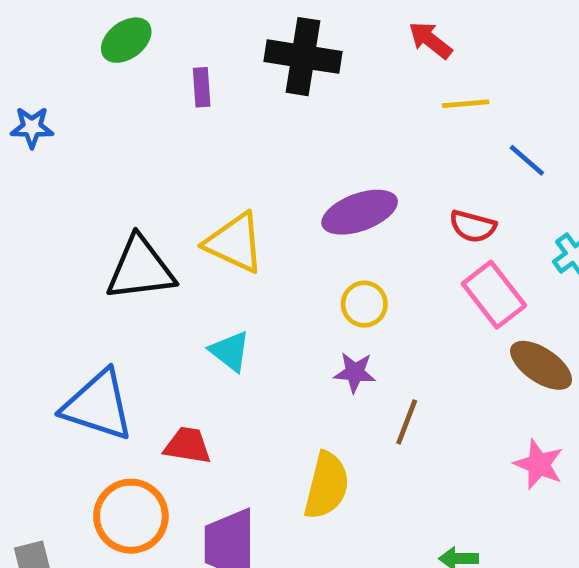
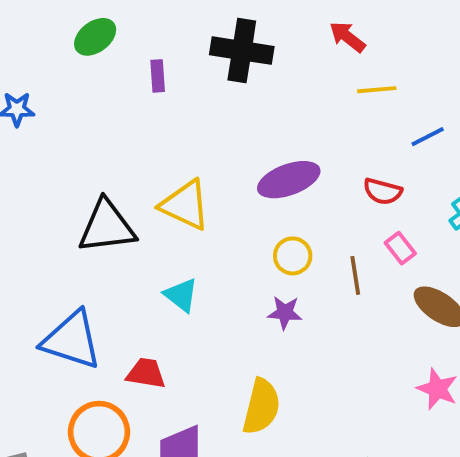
blue line: (527, 160) -> (428, 137), turned -68
pink rectangle: (494, 295) -> (400, 248), size x0.6
brown line: (407, 422) -> (355, 275), moved, turned -30

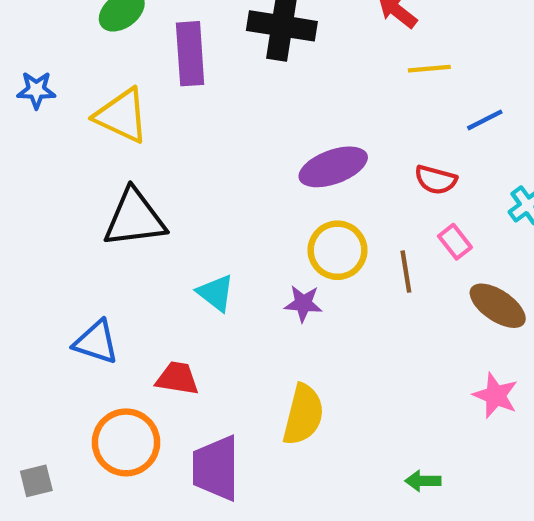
purple rectangle: (158, 76) -> (190, 54), size x1.8
yellow triangle: (185, 205) -> (122, 116), moved
yellow circle: (293, 256) -> (337, 250), size x1.4
purple star: (285, 313) -> (303, 304), moved
blue triangle: (72, 340) -> (96, 342), size x0.7

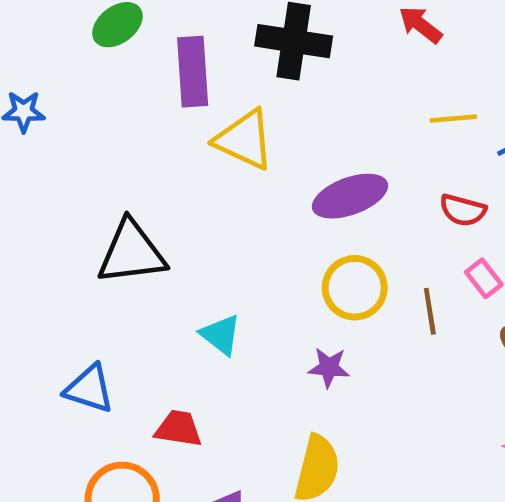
yellow line: (429, 69) -> (453, 119), moved
yellow triangle: (122, 116) -> (244, 140), moved
purple star: (303, 304) -> (329, 368), moved

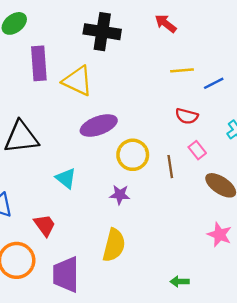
purple rectangle: (193, 72) -> (39, 63), moved
purple ellipse: (350, 196) -> (99, 126), moved
red trapezoid: (179, 429) -> (45, 225), turned 45

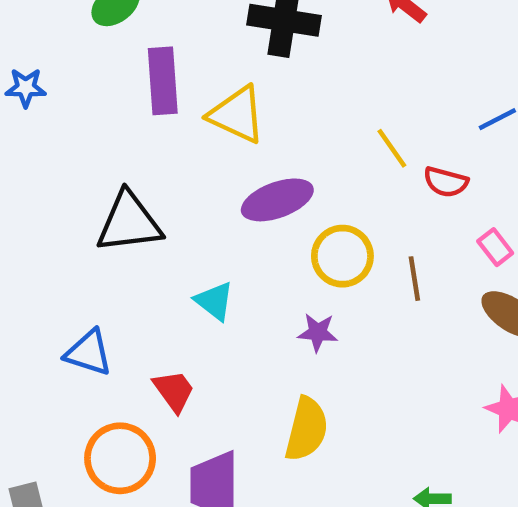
yellow line: (182, 70) -> (392, 148), moved, turned 60
pink rectangle: (197, 150) -> (495, 247), moved

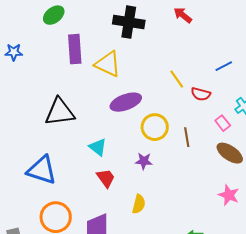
blue triangle: (89, 353) -> (42, 170), size x1.4
red trapezoid: (174, 391) -> (106, 178), moved
yellow semicircle: (306, 429) -> (139, 204), size x0.7

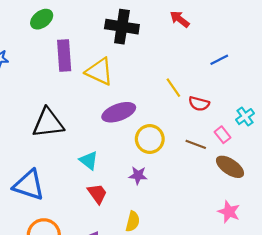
blue line: (224, 66) -> (219, 60), moved
brown line: (187, 137) -> (196, 144), moved, turned -60

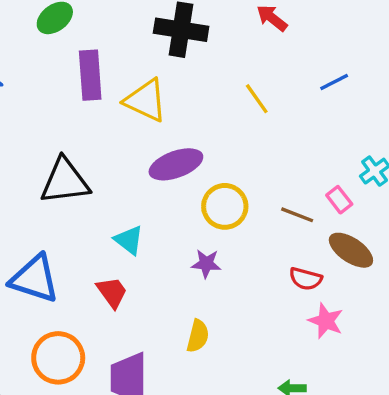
yellow line: (173, 88) -> (257, 99), moved
red semicircle: (199, 104) -> (306, 279), moved
red trapezoid: (97, 194) -> (112, 292), moved
pink star: (229, 212) -> (326, 321), moved

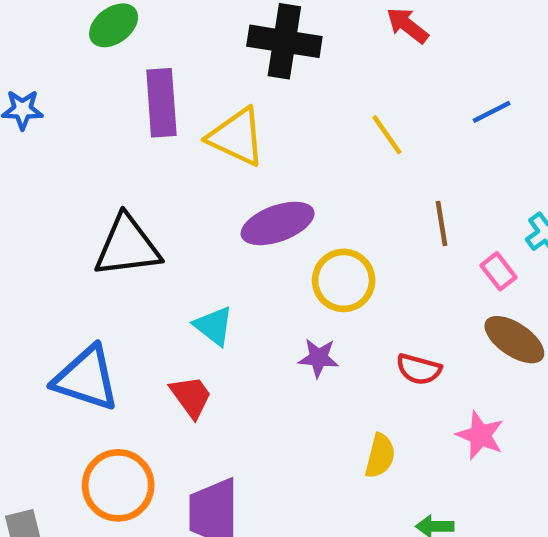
brown line: (297, 215) -> (442, 223), moved, turned 60
red semicircle: (306, 279) -> (419, 369), moved
yellow semicircle: (198, 336) -> (380, 456), moved

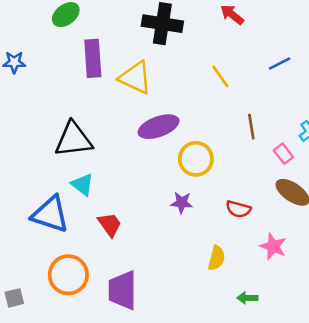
cyan triangle: (214, 326) -> (83, 185), moved

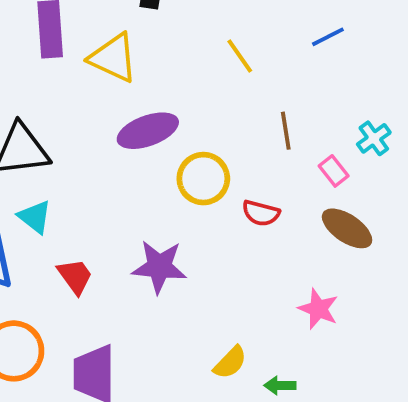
purple star: (182, 203) -> (159, 267), moved, size x1.6
red semicircle: (238, 209) -> (261, 213), moved
yellow semicircle: (216, 258) -> (230, 362), moved, turned 30

